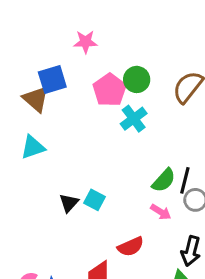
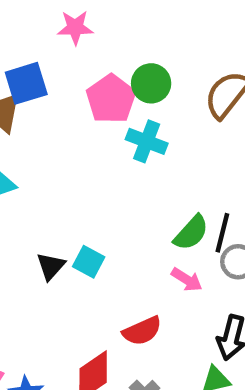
cyan cross: (134, 119) -> (147, 141), turned -32

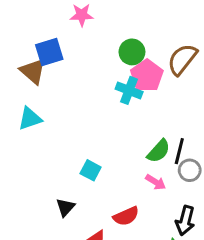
pink pentagon: (111, 99) -> (147, 76), moved
black triangle: (51, 266) -> (65, 207), moved

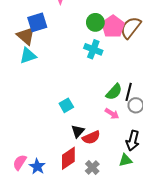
pink pentagon: (147, 76) -> (113, 27), moved
cyan triangle: (30, 119) -> (28, 56), moved
cyan square: (91, 170) -> (66, 105), turned 32
black triangle: (65, 207) -> (78, 131), moved

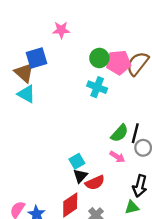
pink pentagon: (113, 27) -> (118, 62), turned 30
cyan triangle: (28, 56) -> (26, 94), turned 48
cyan square: (66, 105) -> (77, 161), moved

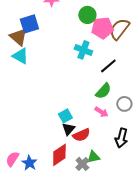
green circle: (99, 58) -> (87, 15), moved
black line: (135, 133) -> (108, 66), moved, turned 36
green triangle: (132, 207) -> (93, 157), moved

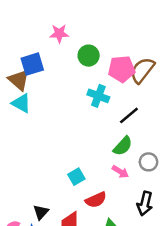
green circle: (87, 15) -> (89, 56), moved
black triangle: (68, 129) -> (41, 212), moved

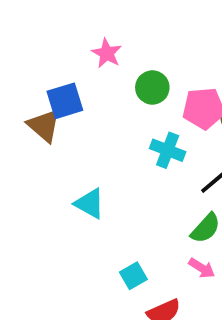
pink star: (59, 34) -> (107, 53), turned 30
cyan triangle: (21, 103) -> (90, 203), moved

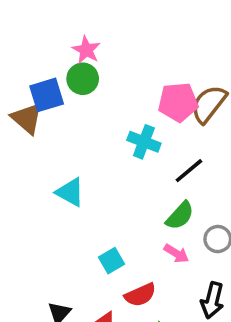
green circle: (152, 87) -> (83, 79), moved

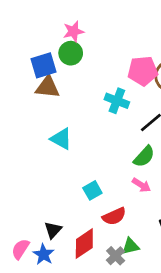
pink star: (86, 50) -> (73, 31), turned 30
brown triangle: (27, 118) -> (48, 87), moved, turned -35

